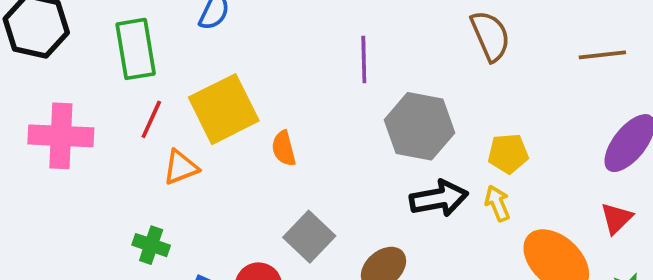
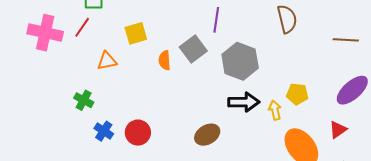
yellow square: (224, 109) -> (136, 33), size x0.6
red line: (151, 119) -> (82, 27), moved
yellow pentagon: (508, 154) -> (297, 94), moved
gray square: (309, 237) -> (193, 49), moved

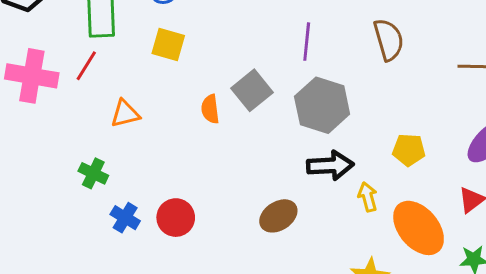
purple line: (216, 20) -> (307, 42), moved
yellow square: (136, 33) -> (168, 45), moved, turned 35
yellow arrow: (275, 110) -> (368, 197), moved

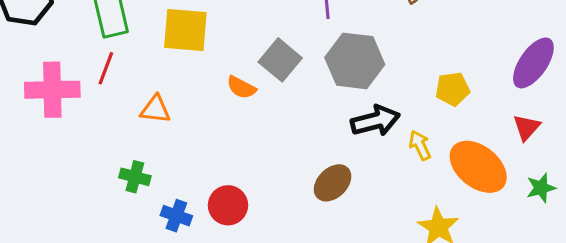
yellow square: (168, 45) -> (185, 30), size x1.4
orange semicircle: (210, 109) -> (241, 87), turned -44
orange triangle: (125, 114) -> (155, 109), turned 32

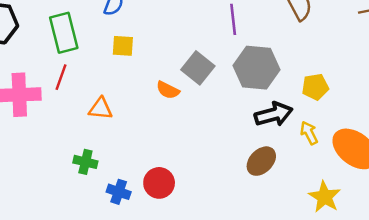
yellow square: (185, 30) -> (123, 46), size x0.6
yellow pentagon: (453, 89) -> (315, 87), moved
brown ellipse: (333, 183) -> (261, 161), moved

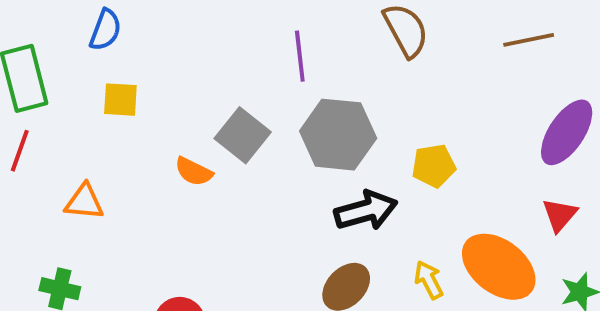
yellow arrow: (309, 133) -> (429, 280), moved

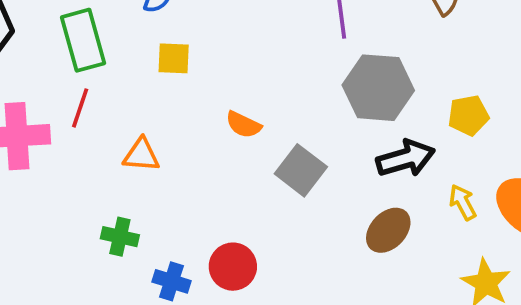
gray square: (243, 135) -> (301, 170), moved
yellow arrow: (429, 280) -> (463, 202), moved

